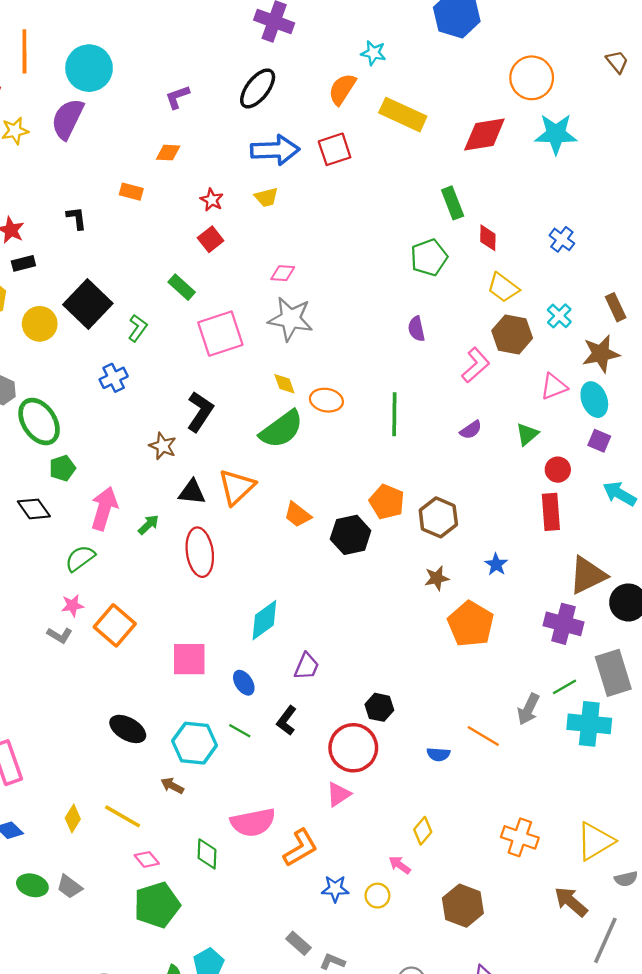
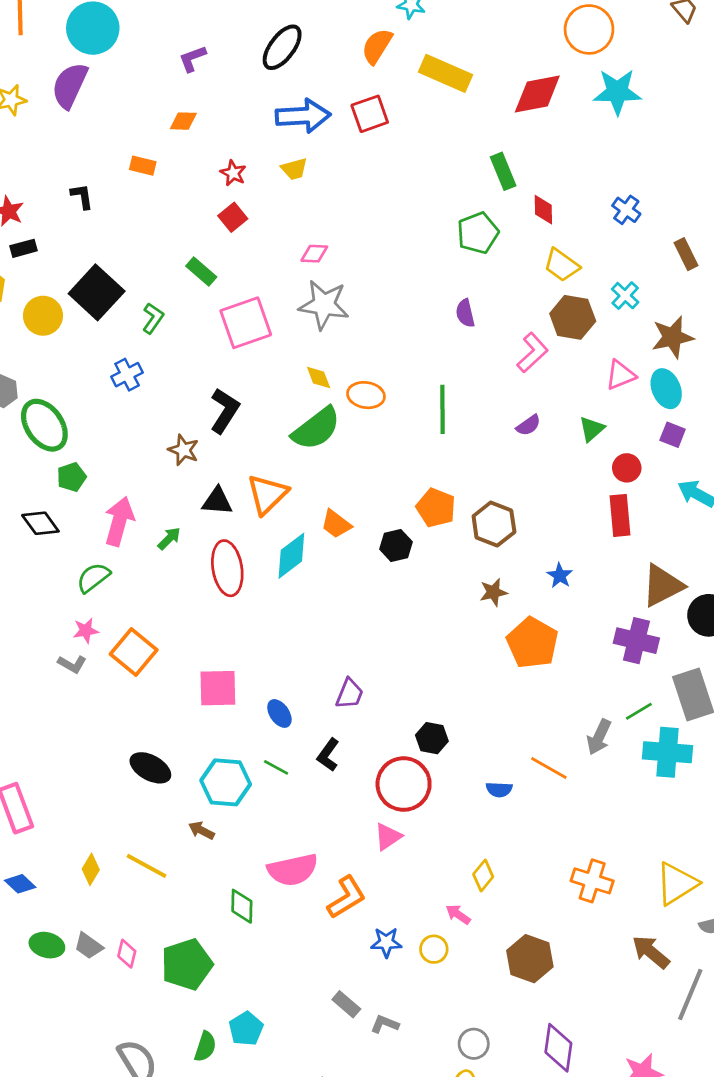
brown rectangle: (616, 307) -> (686, 254), moved
black hexagon: (351, 535) -> (396, 546), size x0.7
cyan diamond: (264, 620) -> (291, 556), moved
pink diamond: (147, 859) -> (127, 954), moved, turned 55

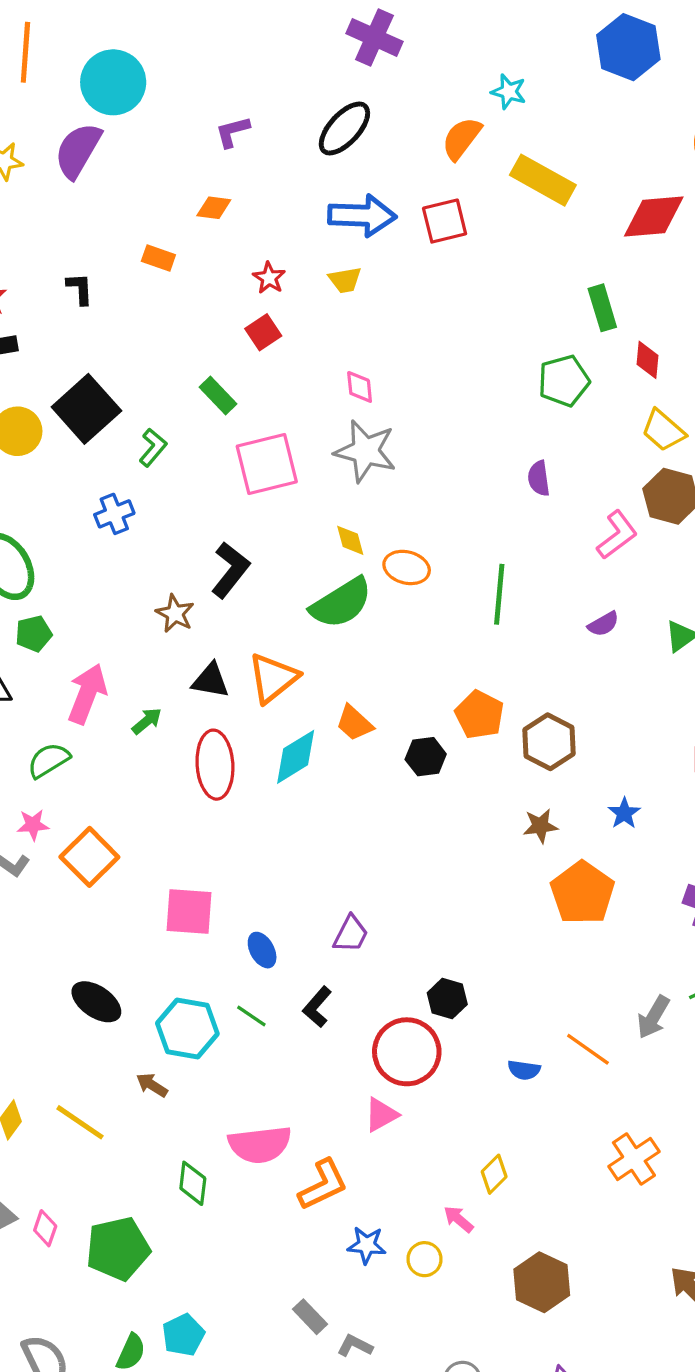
pink diamond: (314, 254) -> (360, 387), turned 76
orange cross: (592, 881) -> (634, 1159), moved, turned 33

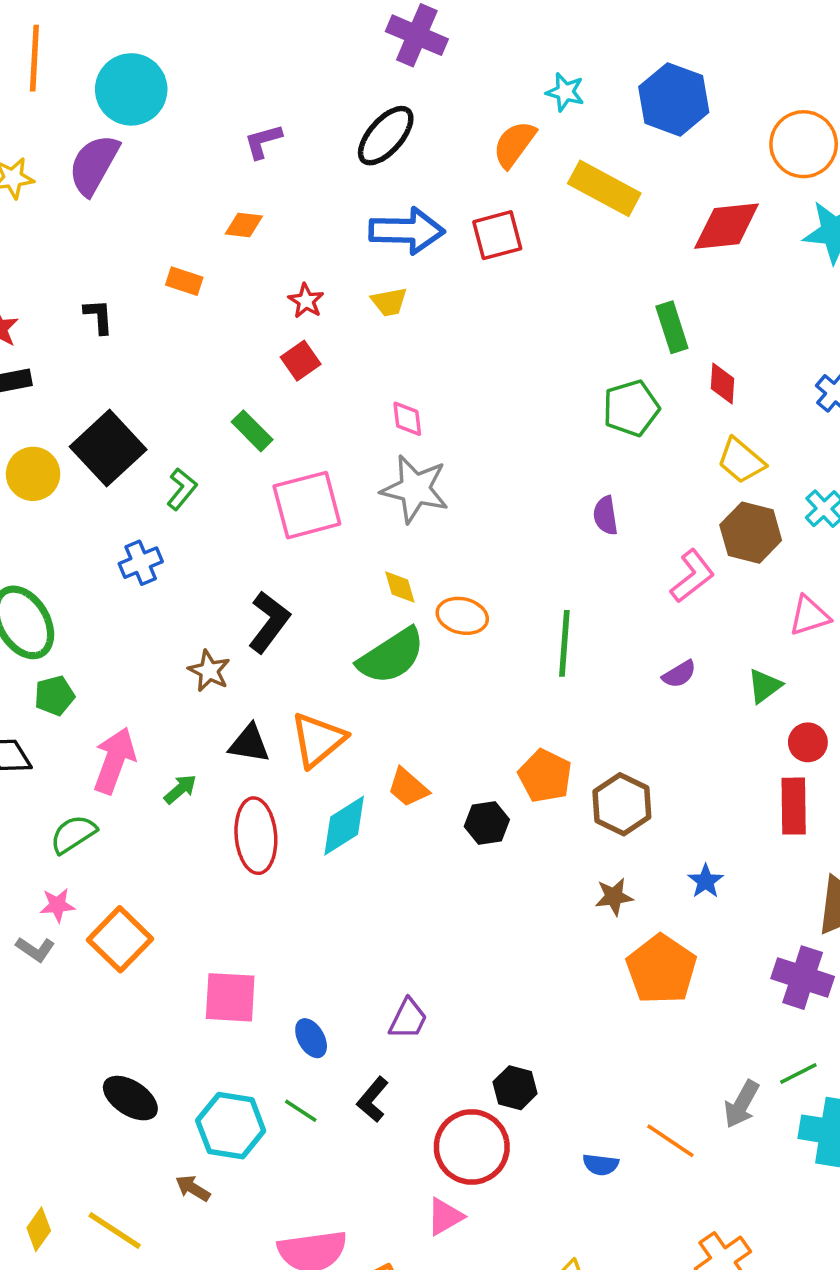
blue hexagon: (628, 47) -> (674, 99), moved

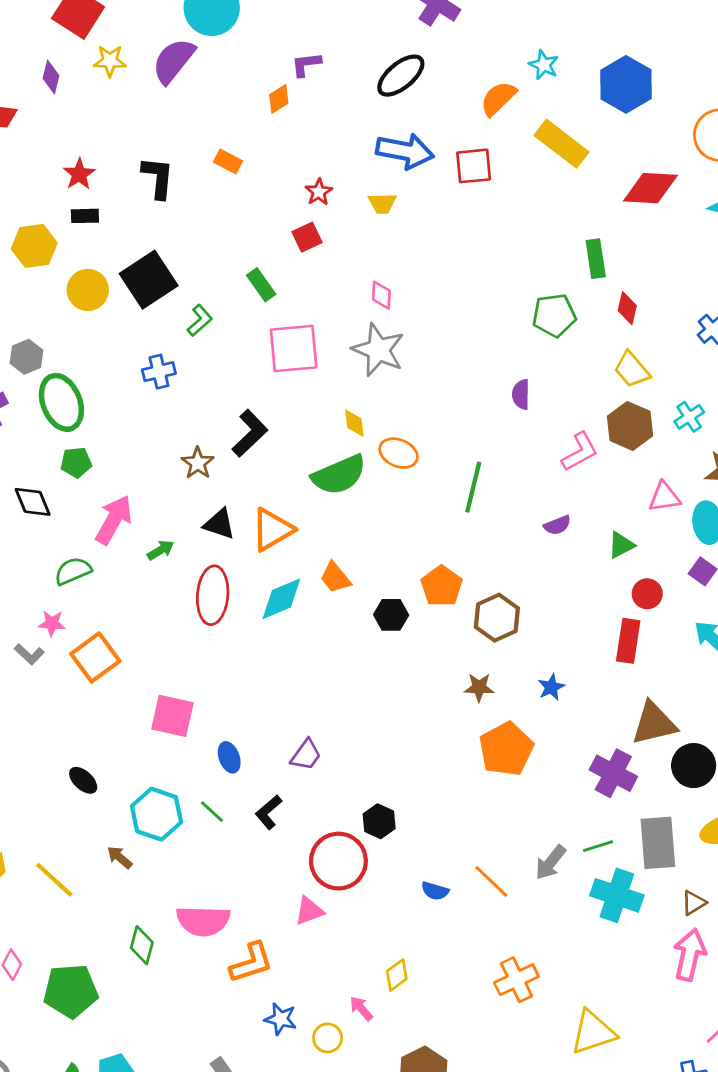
orange diamond: (244, 225) -> (279, 99), moved, turned -48
black L-shape: (99, 316) -> (158, 178), size x1.5
black ellipse: (130, 1098) -> (83, 780), size x0.7

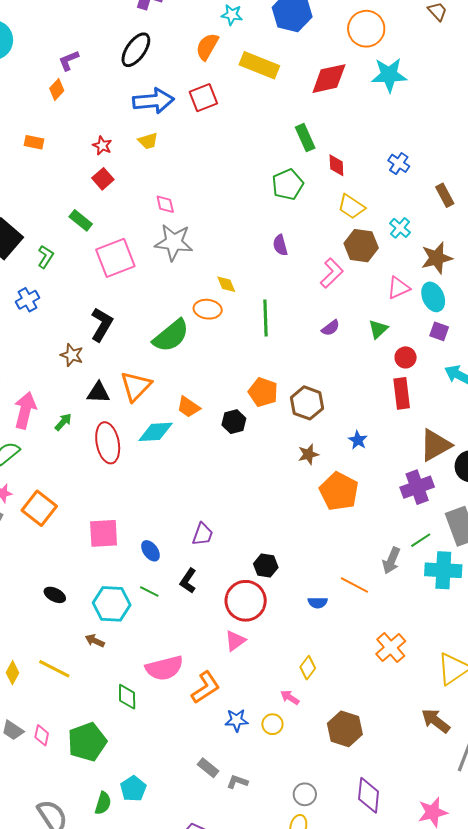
yellow diamond: (354, 423) -> (226, 284), moved
cyan diamond: (281, 599) -> (156, 432), turned 36
purple cross: (613, 773) -> (417, 487), turned -32

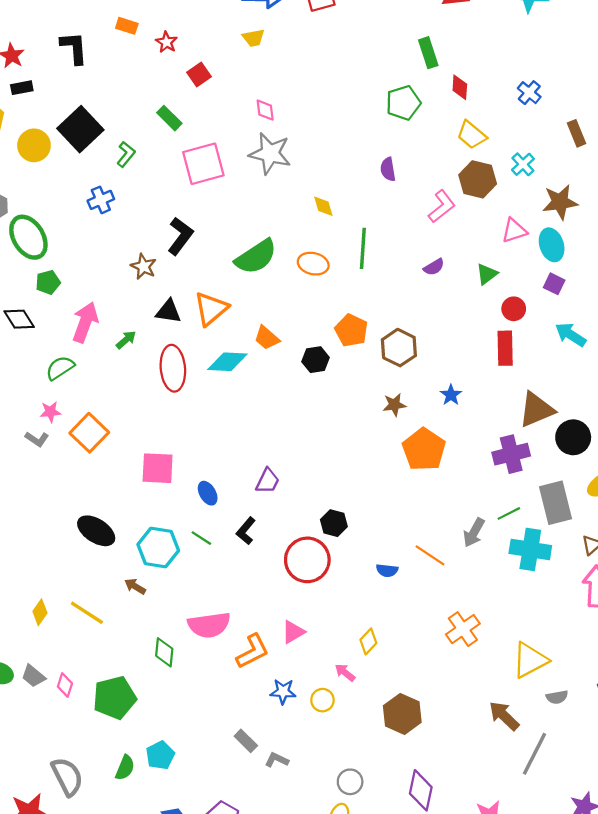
red star: (102, 146) -> (167, 42), moved
orange ellipse: (208, 309) -> (313, 264), moved
black ellipse: (55, 595) -> (96, 531), size x1.6
pink triangle: (235, 641) -> (293, 632), moved

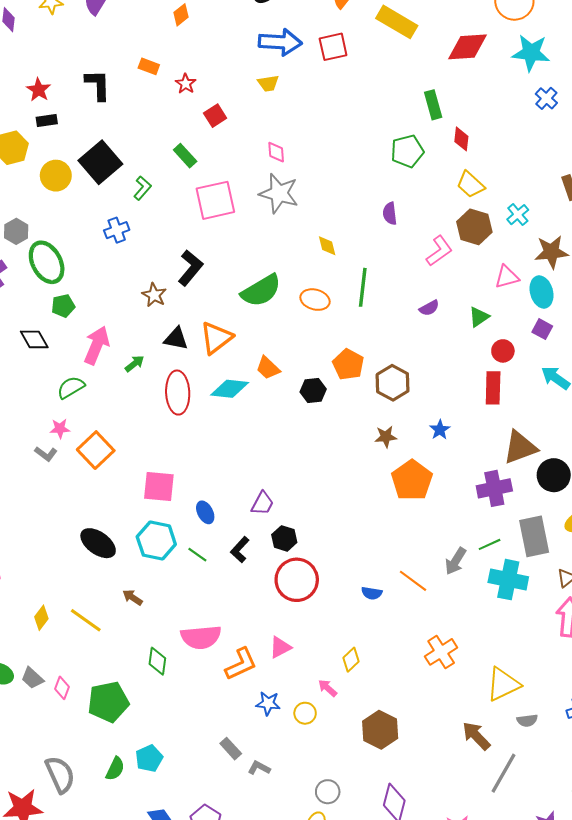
blue cross: (529, 93) -> (546, 98), moved
black hexagon: (334, 523) -> (284, 538), moved
cyan hexagon: (158, 547) -> (156, 540), moved

